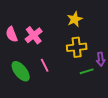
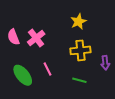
green line: (87, 71) -> (79, 80), moved, turned 32

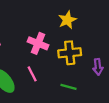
pink cross: (36, 38) -> (38, 43), moved, turned -30

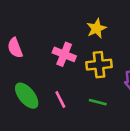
pink line: (32, 74) -> (60, 100), moved

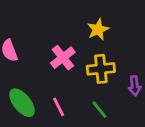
pink cross: (64, 54) -> (63, 58), turned 30
green line: (98, 102) -> (99, 110), turned 36

